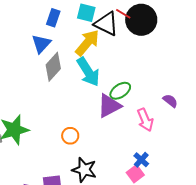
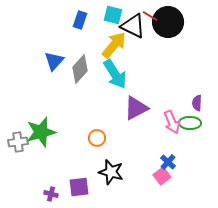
blue triangle: (41, 44) -> (54, 61), moved
green ellipse: (120, 91) -> (190, 123), moved, turned 35
purple semicircle: (170, 101) -> (197, 103), turned -126

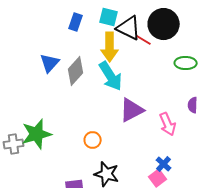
red line: (150, 16) -> (144, 40), moved
yellow arrow: (114, 45) -> (110, 47), turned 140
green ellipse: (190, 123) -> (186, 63), moved

